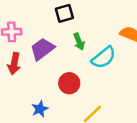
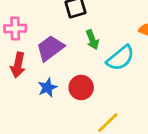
blue star: (40, 109) -> (47, 87), moved

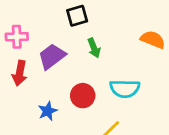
cyan semicircle: (120, 58) -> (125, 89), moved, turned 40
blue star: (47, 87) -> (48, 111), moved

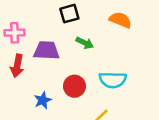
orange semicircle: (153, 40) -> (120, 20), moved
green arrow: (94, 48) -> (85, 43), turned -42
purple trapezoid: (52, 56) -> (46, 51), turned 40

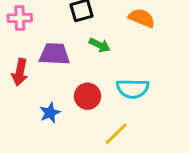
pink cross: (15, 33) -> (20, 18), moved

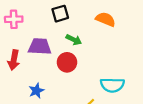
cyan semicircle: (133, 89) -> (112, 85), moved
red circle: (87, 96) -> (67, 62), moved

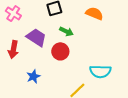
pink cross: (14, 19) -> (13, 13), turned 35
purple trapezoid: (40, 46) -> (36, 37), turned 30

